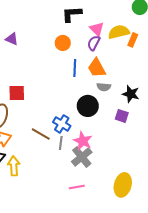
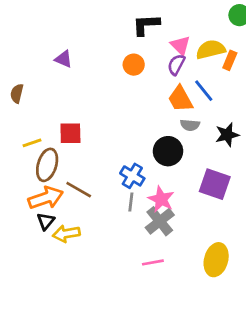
blue line: (75, 68) -> (204, 91), moved, turned -42
black star: (131, 94) -> (227, 135), turned -30
purple square: (122, 116) -> (215, 184), moved, size x1.6
brown line: (41, 134) -> (79, 190), moved
yellow arrow: (14, 166) -> (66, 234), turned -96

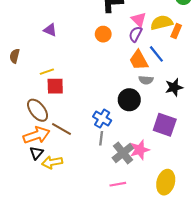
yellow line: (32, 143) -> (47, 72), moved
brown ellipse: (47, 165) -> (38, 110), turned -55
pink star: (161, 199) -> (140, 150), moved, turned 30

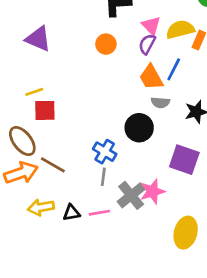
purple triangle: (50, 30) -> (38, 39), size x1.5
blue line: (156, 54) -> (174, 69), turned 66
black triangle: (36, 153) -> (71, 213), moved, turned 40
pink line: (118, 184) -> (99, 213), moved

